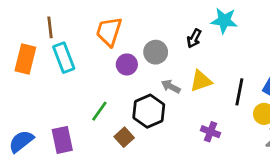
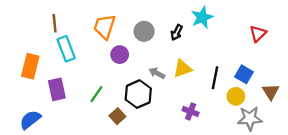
cyan star: (224, 21) -> (202, 17), turned -30
gray circle: (156, 52) -> (144, 31), moved
orange rectangle: (25, 59) -> (30, 66), moved
purple rectangle: (62, 140) -> (57, 89), moved

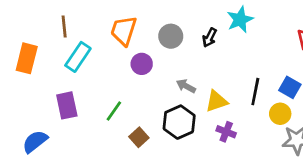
cyan rectangle: (66, 49) -> (78, 57), turned 55
orange rectangle: (30, 66) -> (27, 58), moved
yellow triangle: (182, 68) -> (216, 101), moved
black hexagon: (138, 94) -> (179, 122), moved

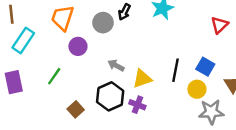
black arrow: (210, 38) -> (124, 12), moved
green line: (114, 111) -> (54, 76), moved
purple cross: (226, 132) -> (137, 105), moved

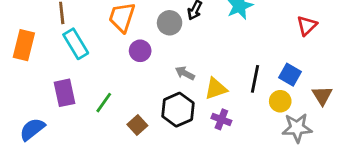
cyan rectangle: (23, 40) -> (76, 44), turned -65
green line: (54, 76) -> (104, 103), moved
purple cross: (137, 105) -> (221, 119), moved

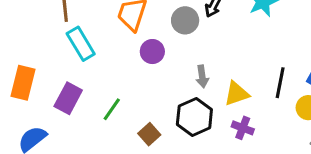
orange rectangle: (24, 45) -> (23, 83), moved
gray arrow: (185, 73) -> (202, 76), turned -126
purple rectangle: (65, 93) -> (68, 98), turned 40

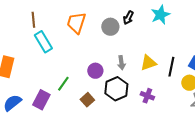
purple circle: (152, 52) -> (95, 71), moved
yellow triangle: (236, 94) -> (148, 63), moved
purple rectangle: (68, 98) -> (41, 100), moved

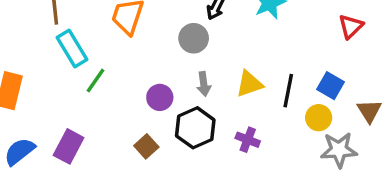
gray circle: (110, 27) -> (194, 38), moved
green line: (63, 84) -> (96, 81), moved

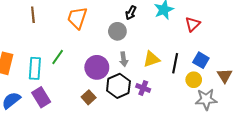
red triangle: (351, 26) -> (193, 24), moved
cyan rectangle: (72, 48) -> (35, 68), moved, turned 35
purple circle: (160, 97) -> (97, 67), size x1.5
purple cross: (248, 140) -> (143, 88), moved
purple rectangle: (69, 146) -> (41, 97), turned -60

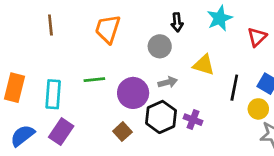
black arrow: (131, 13) -> (177, 22), turned -32
green line: (58, 57) -> (94, 80), moved, turned 49
gray arrow: (124, 59) -> (168, 82), turned -96
yellow triangle: (151, 59) -> (204, 65), moved, turned 36
purple rectangle: (41, 97) -> (61, 132), turned 66

